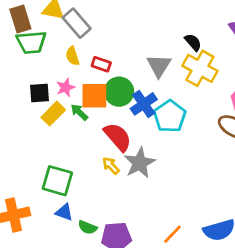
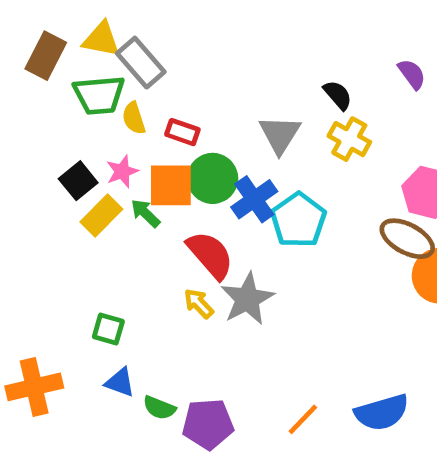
brown rectangle: (20, 19) -> (46, 56), turned 44
green trapezoid: (31, 42) -> (99, 95), moved
yellow cross: (200, 68) -> (349, 139), size x0.7
black square: (40, 93) -> (78, 181), turned -35
green square: (57, 181) -> (108, 329), size x0.6

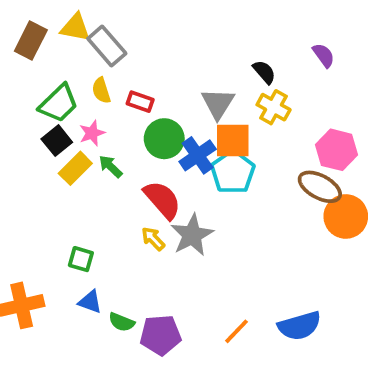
green trapezoid: (99, 95) -> (59, 103), moved, turned -39
orange square: (171, 185) -> (233, 141), moved

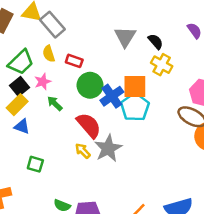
gray triangle: (218, 103) -> (125, 37), moved
yellow rectangle: (75, 168) -> (17, 105), moved
blue triangle: (90, 302) -> (22, 127), moved

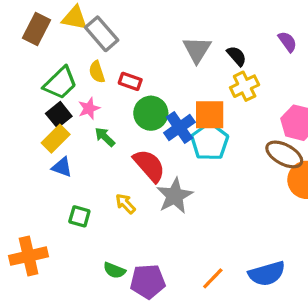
yellow cross: (162, 65) -> (245, 86), turned 35
yellow arrow: (83, 151) -> (125, 204), moved

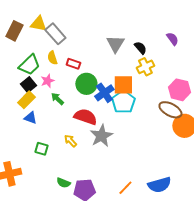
red semicircle: (149, 166) -> (85, 117), turned -30

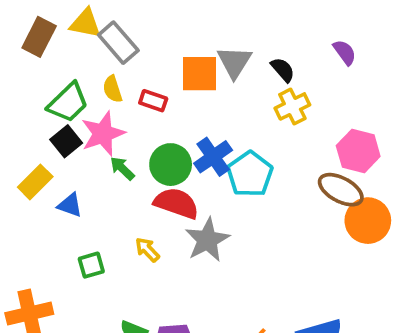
pink star: (47, 81) -> (103, 134), size x1.6
green circle: (86, 84) -> (171, 165), moved
orange square: (123, 85) -> (200, 74), moved
yellow rectangle: (26, 100) -> (35, 182), moved
green square: (41, 149) -> (91, 265), turned -32

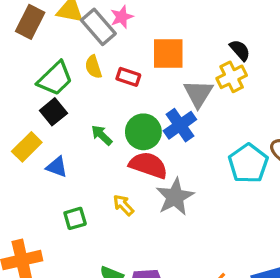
gray triangle: (234, 62) -> (198, 94), moved
yellow cross: (292, 106) -> (232, 77), moved
pink star: (103, 134) -> (122, 17), moved, size x0.6
cyan pentagon: (250, 174) -> (248, 163), moved

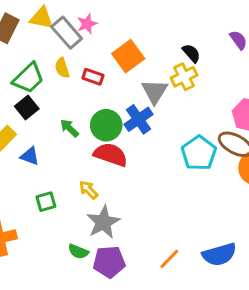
orange square: (168, 54) -> (128, 56), turned -36
gray star: (175, 197) -> (103, 222), moved

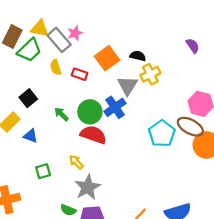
black semicircle: (191, 53) -> (138, 56), moved, turned -35
green trapezoid: (28, 78) -> (29, 50), moved

